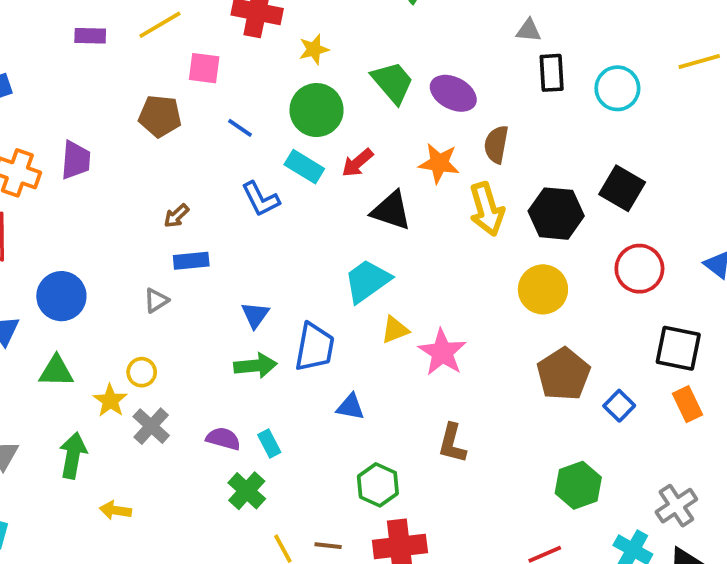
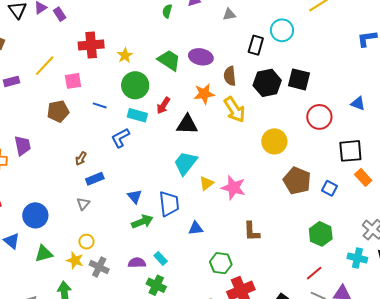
black rectangle: (552, 73) -> (256, 45), moved, turned 36
blue L-shape: (261, 199) -> (120, 138), turned 105
black hexagon: (556, 214) -> (267, 83), moved

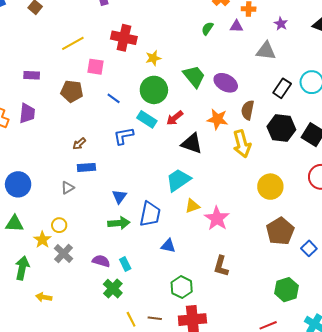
gray triangle: (229, 14) -> (266, 51), size x1.5
purple rectangle: (11, 81) -> (32, 75), moved

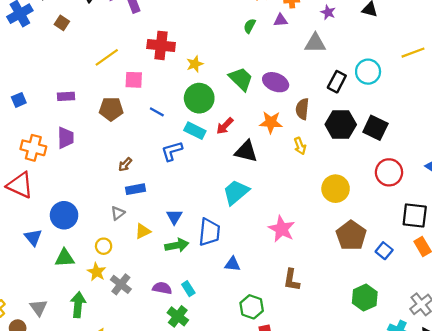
yellow arrow: (242, 144) -> (300, 146), size x0.6
yellow triangle: (192, 206) -> (143, 231), moved
yellow circle: (59, 225) -> (104, 246), moved

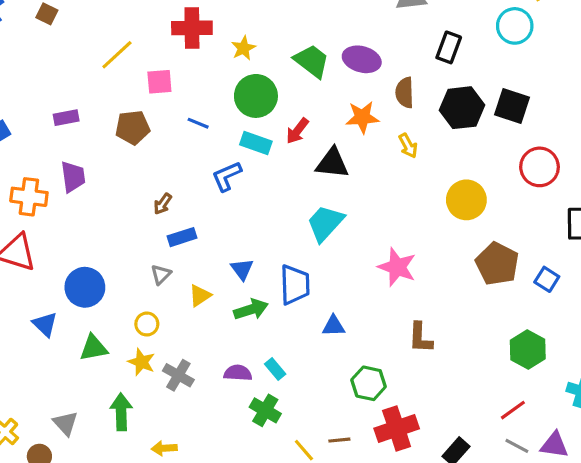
cyan circle: (368, 72) -> (515, 26), moved

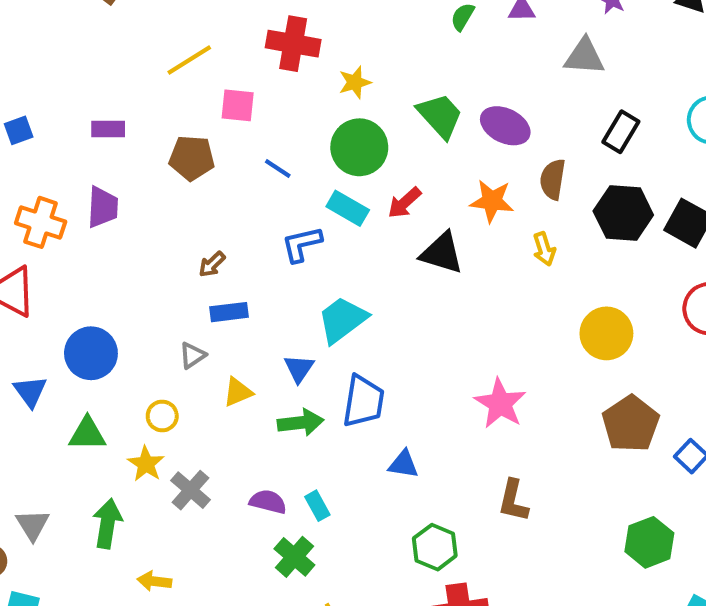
cyan trapezoid: (325, 223) -> (342, 320), moved

